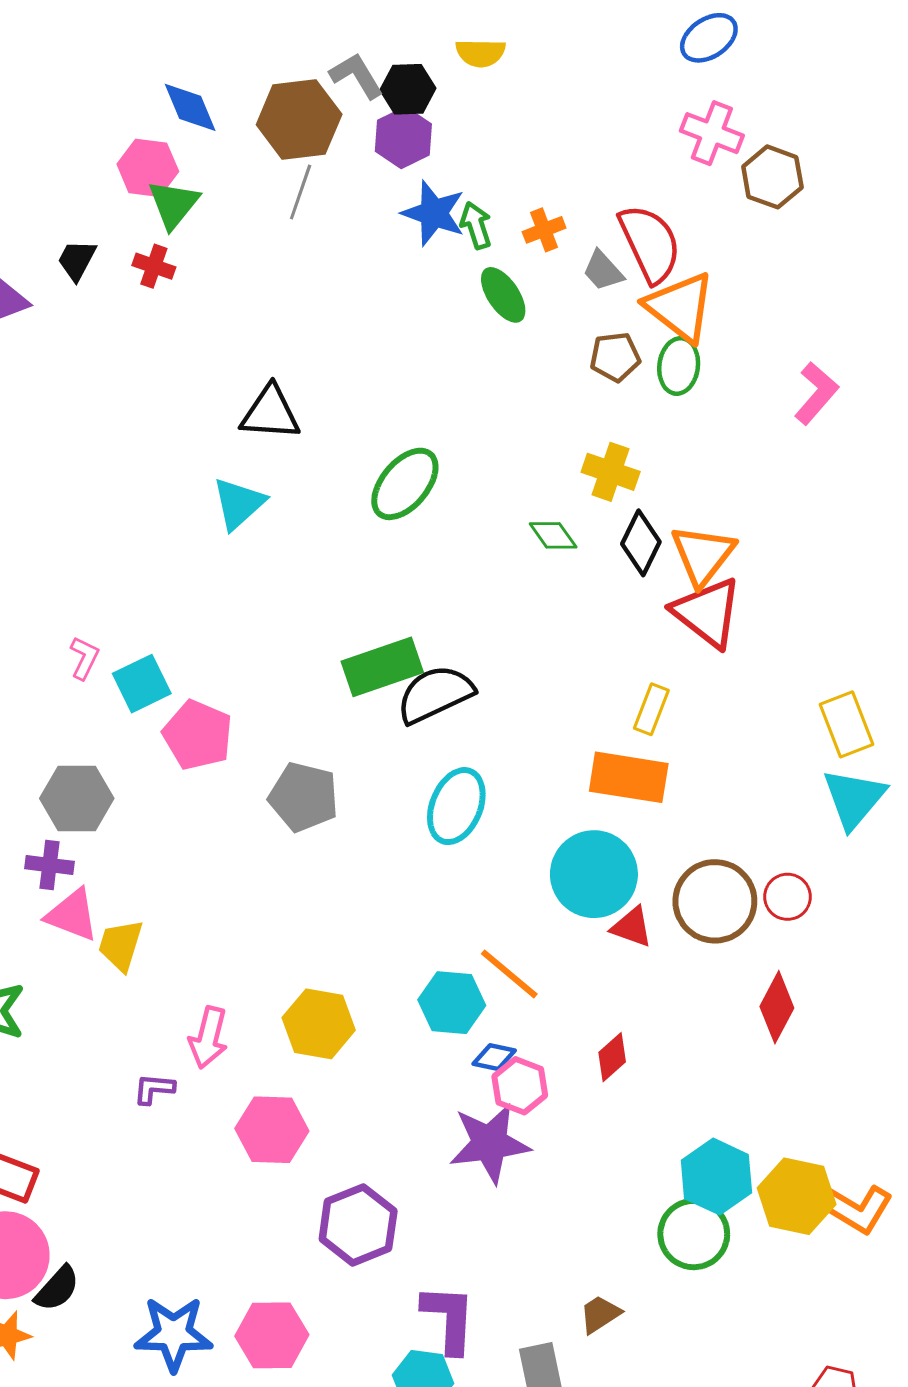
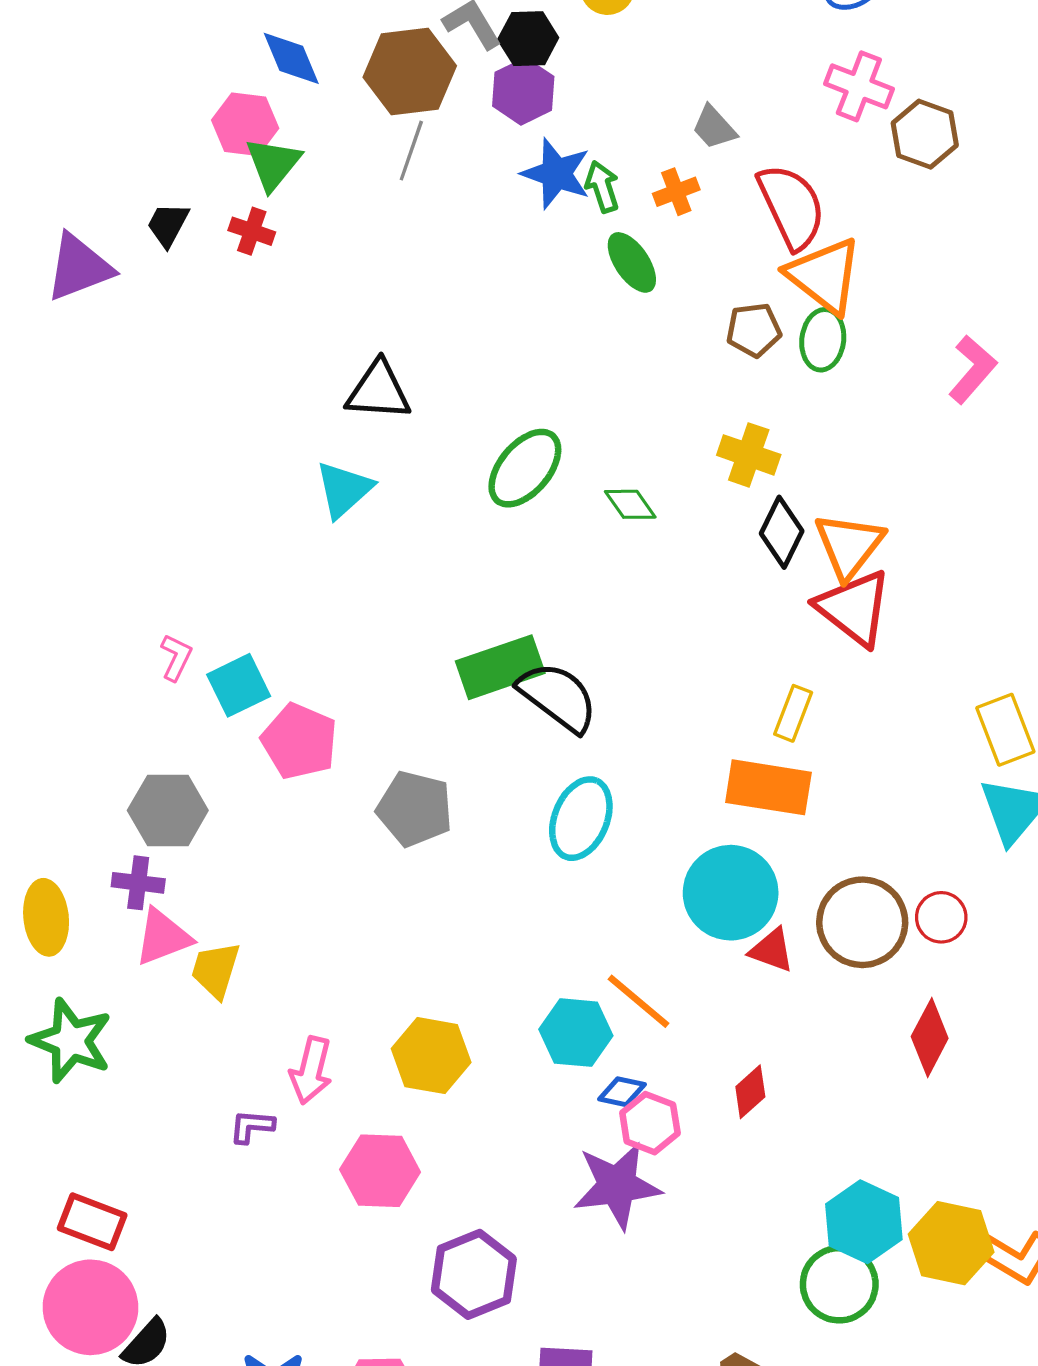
gray trapezoid: (603, 271) -> (714, 127), moved
green diamond: (553, 535) -> (630, 504), moved
black semicircle: (435, 694) -> (558, 697), turned 62
pink triangle: (72, 915) -> (163, 937), turned -42

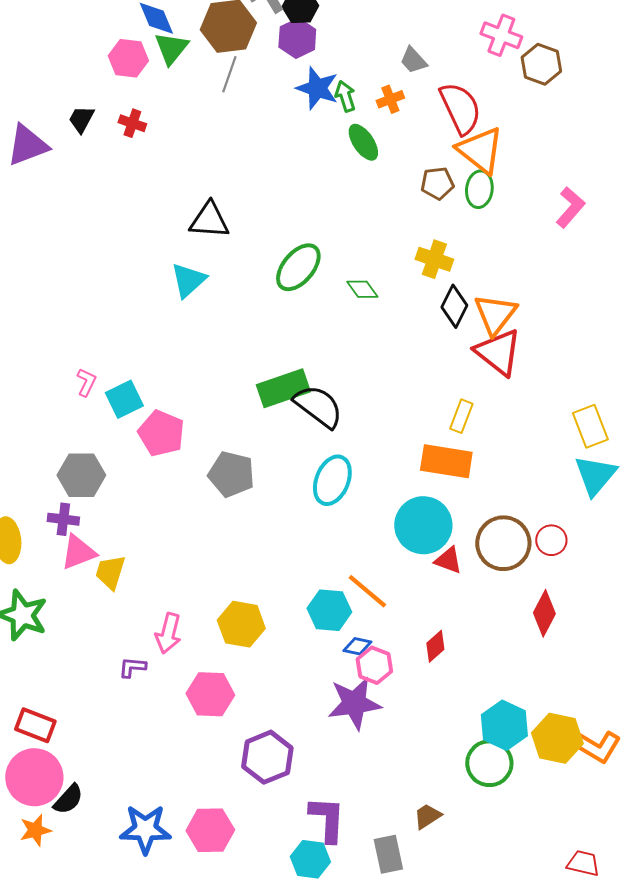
green triangle: (273, 164) -> (171, 48), moved

